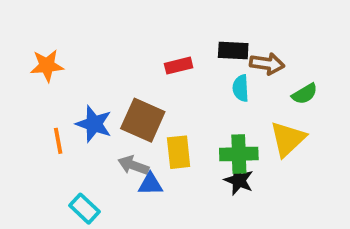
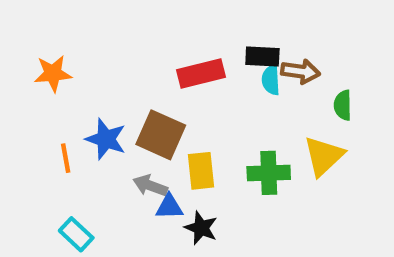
red rectangle: (179, 66) -> (201, 73), size x1.5
cyan semicircle: (241, 88) -> (271, 80), moved
green semicircle: (305, 94) -> (343, 105), turned 120
black star: (239, 180) -> (201, 228), moved
cyan rectangle: (84, 209) -> (76, 234), moved

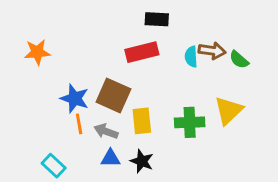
black rectangle: (262, 57) -> (157, 19), moved
green semicircle: (343, 105) -> (239, 60), moved, turned -48
orange line: (66, 158) -> (79, 124), moved
blue triangle: (169, 207) -> (110, 158), moved

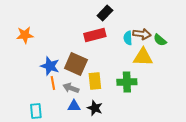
black rectangle: (157, 19) -> (105, 13), turned -49
yellow triangle: (229, 110) -> (143, 57), moved, turned 45
cyan rectangle: (54, 166) -> (36, 111), turned 42

